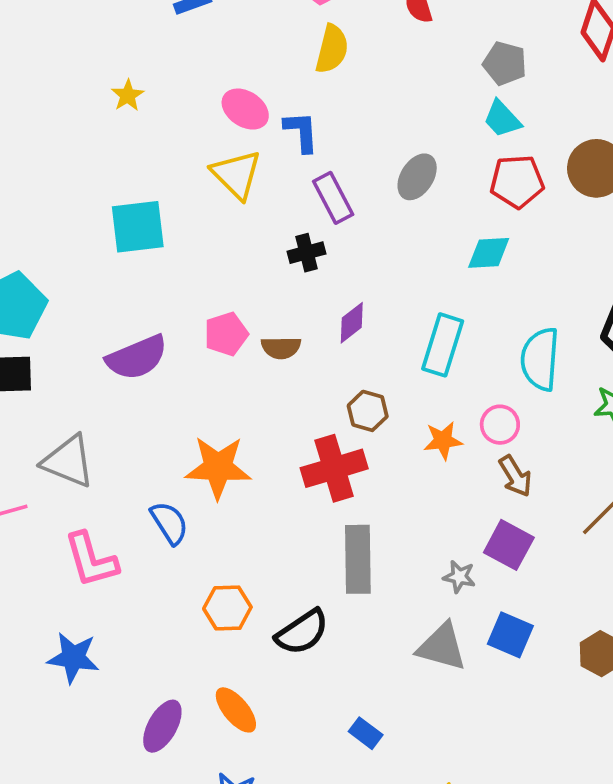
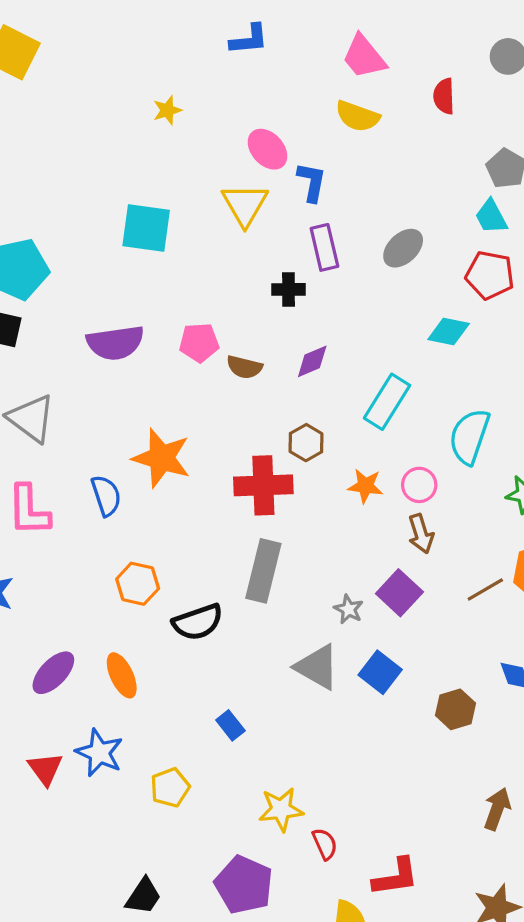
yellow semicircle: (332, 49) -> (357, 116), turned 81

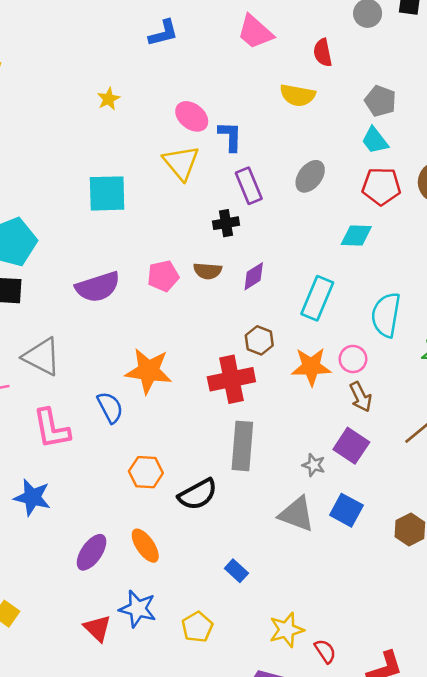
yellow semicircle: (357, 116) -> (298, 95), moved
brown semicircle: (244, 367) -> (208, 271), moved
orange star: (365, 486) -> (311, 367), size x1.4

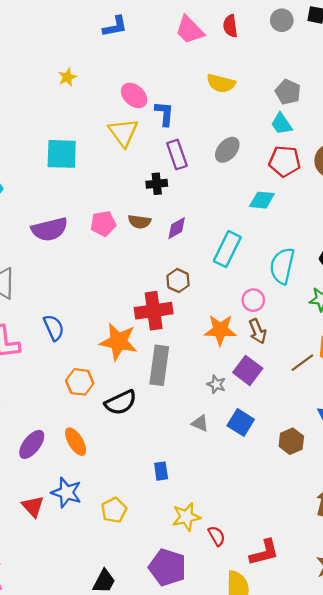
red semicircle: (323, 53) -> (230, 26), moved
orange star: (311, 367) -> (220, 330), moved
orange star: (148, 371) -> (118, 342), moved
gray triangle: (297, 514) -> (200, 423), size x0.6
blue rectangle: (236, 571) -> (161, 471), moved, turned 36

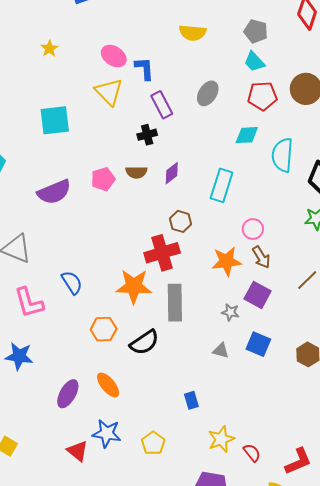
cyan semicircle: (282, 266) -> (282, 155), moved

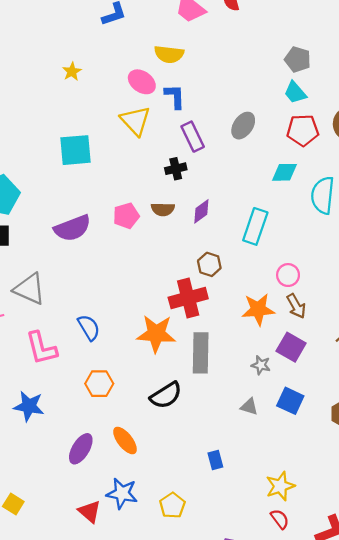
yellow semicircle: (193, 33) -> (169, 54), moved
orange hexagon: (104, 329) -> (99, 384), moved
yellow star: (221, 439) -> (280, 486), moved

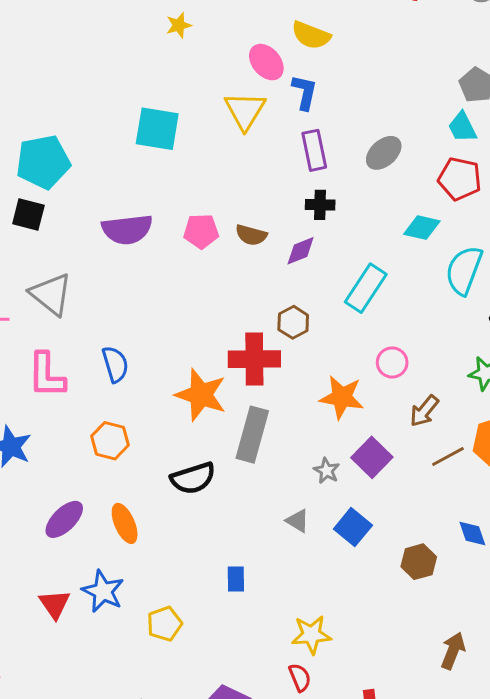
black cross: (176, 169) -> (320, 205), moved
brown arrow: (296, 306) -> (424, 411), moved, turned 55

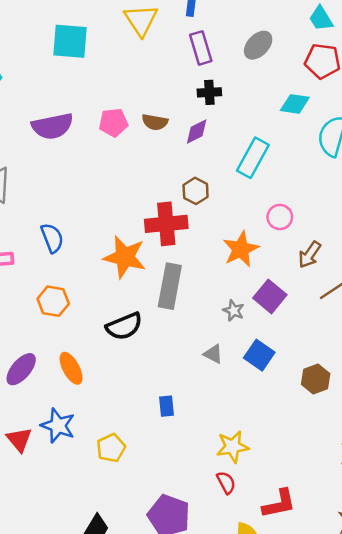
orange star: (342, 397) -> (241, 249), turned -30

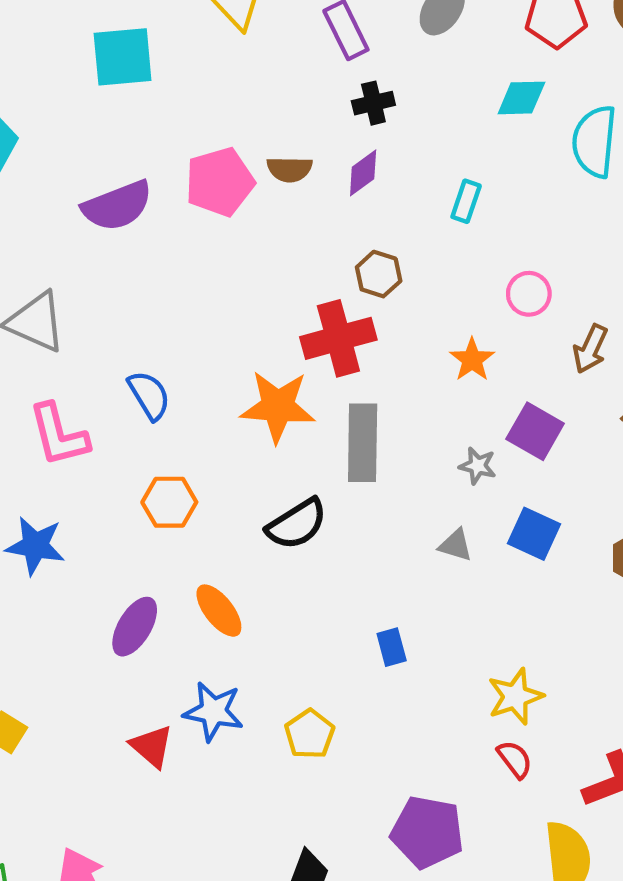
pink pentagon: (113, 122) -> (220, 182), size x1.4
cyan rectangle: (253, 158) -> (466, 201), size x0.6
orange star: (241, 249) -> (472, 360), size x0.7

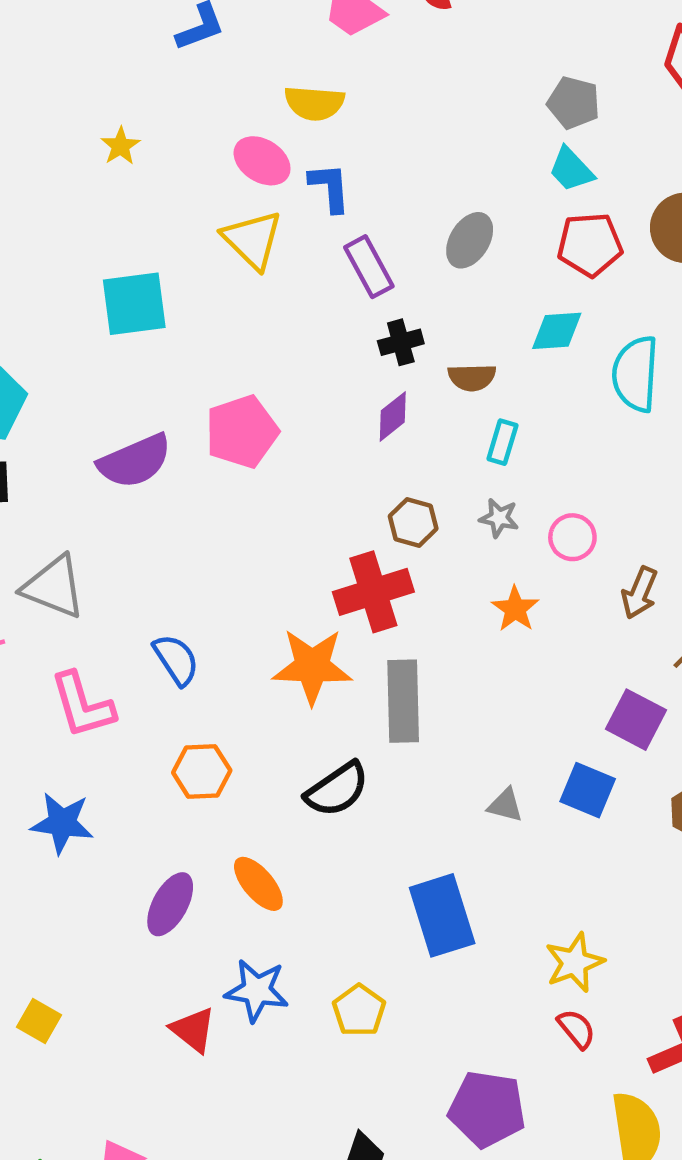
brown semicircle: (290, 169) -> (472, 377), moved
purple square: (535, 431) -> (636, 720), moved
gray star: (478, 466) -> (499, 518), moved
blue rectangle: (392, 647) -> (442, 915), size x2.0

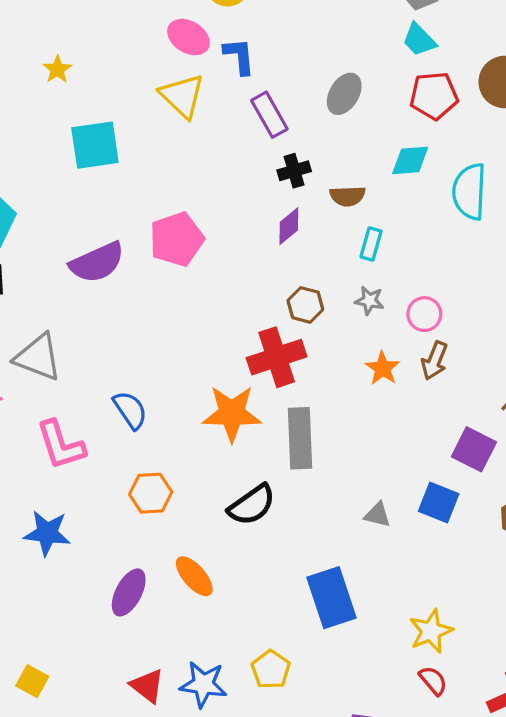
yellow star: (120, 146) -> (57, 69), moved
brown arrow: (640, 593) -> (434, 361), moved
blue star: (257, 990) -> (203, 684), moved

